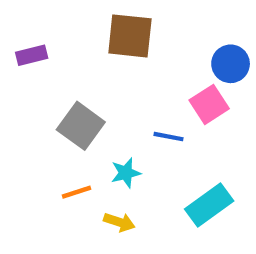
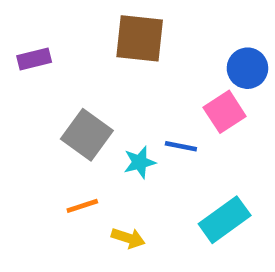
cyan star: (126, 173) -> (140, 162), moved

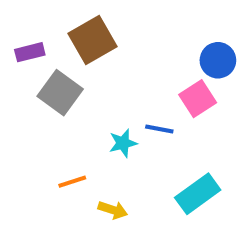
brown square: (140, 38) -> (93, 40), moved, turned -36
gray square: (87, 135) -> (60, 93), moved

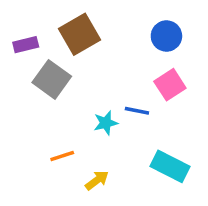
blue circle: (218, 60) -> (166, 36), moved
cyan rectangle: (198, 194) -> (170, 166), turned 63
yellow arrow: (113, 210) -> (97, 180), turned -55

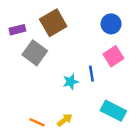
blue line: (137, 111) -> (91, 74), turned 70
orange line: (62, 156) -> (37, 122), moved, turned 42

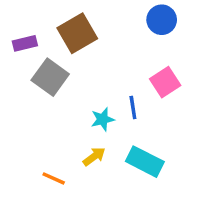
blue circle: (111, 24) -> (162, 20), moved
cyan rectangle: (113, 111) -> (145, 162), moved
yellow arrow: (65, 120) -> (94, 156), moved

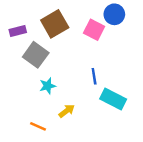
pink square: (165, 82) -> (94, 30), moved, turned -30
cyan star: (103, 119) -> (48, 86), moved
cyan rectangle: (145, 162) -> (113, 99), moved

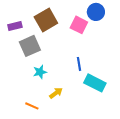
gray square: (36, 55) -> (30, 46), turned 30

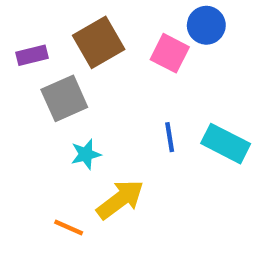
cyan rectangle: (95, 83) -> (226, 144), moved
yellow arrow: (56, 93) -> (120, 199), size x1.6

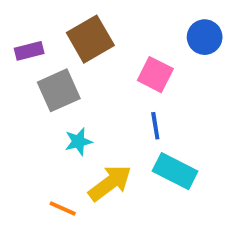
blue circle: (206, 25) -> (205, 37), moved
pink square: (170, 53) -> (155, 75), moved
cyan rectangle: (226, 144) -> (175, 171), moved

